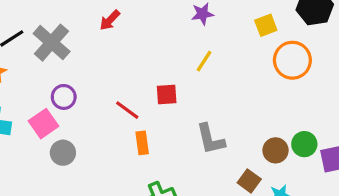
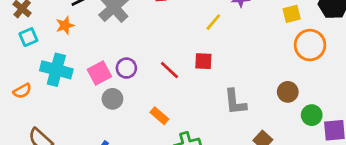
yellow line: (204, 61) -> (213, 22), moved
purple circle: (64, 97) -> (126, 68), moved
orange rectangle: (142, 143) -> (159, 116), moved, turned -48
brown circle: (276, 150) -> (288, 92), moved

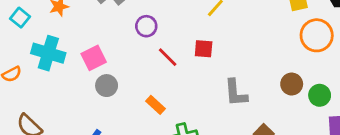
cyan square: (28, 37) -> (20, 18), turned -30
purple circle: (126, 68) -> (146, 26), moved
green circle: (312, 115) -> (320, 95), moved

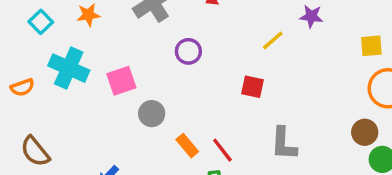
red line: (168, 57) -> (222, 150), moved
brown circle: (292, 84) -> (365, 132), moved
gray circle: (107, 86) -> (152, 114), moved

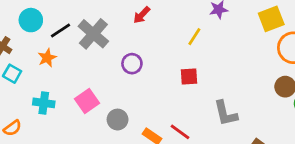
yellow square: (371, 46) -> (271, 19), size x1.4
cyan cross: (69, 68) -> (44, 103), size x0.7

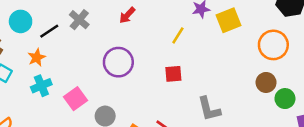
yellow square: (271, 19) -> (229, 20), moved
gray cross: (93, 34) -> (79, 20), moved, size x0.7
purple circle: (132, 64) -> (118, 62), size x1.5
cyan cross: (44, 103) -> (41, 86), moved, turned -30

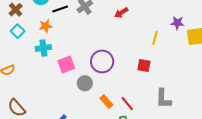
yellow line: (178, 35) -> (155, 38), turned -32
purple circle: (118, 62) -> (102, 61), moved

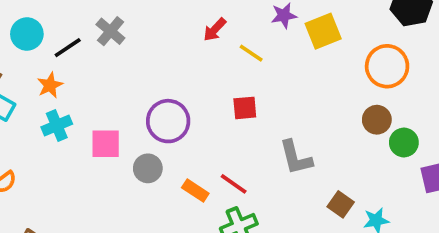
red arrow: (121, 13) -> (215, 30), moved
yellow line: (155, 38) -> (251, 53), turned -56
pink square: (66, 64) -> (106, 144), turned 36

